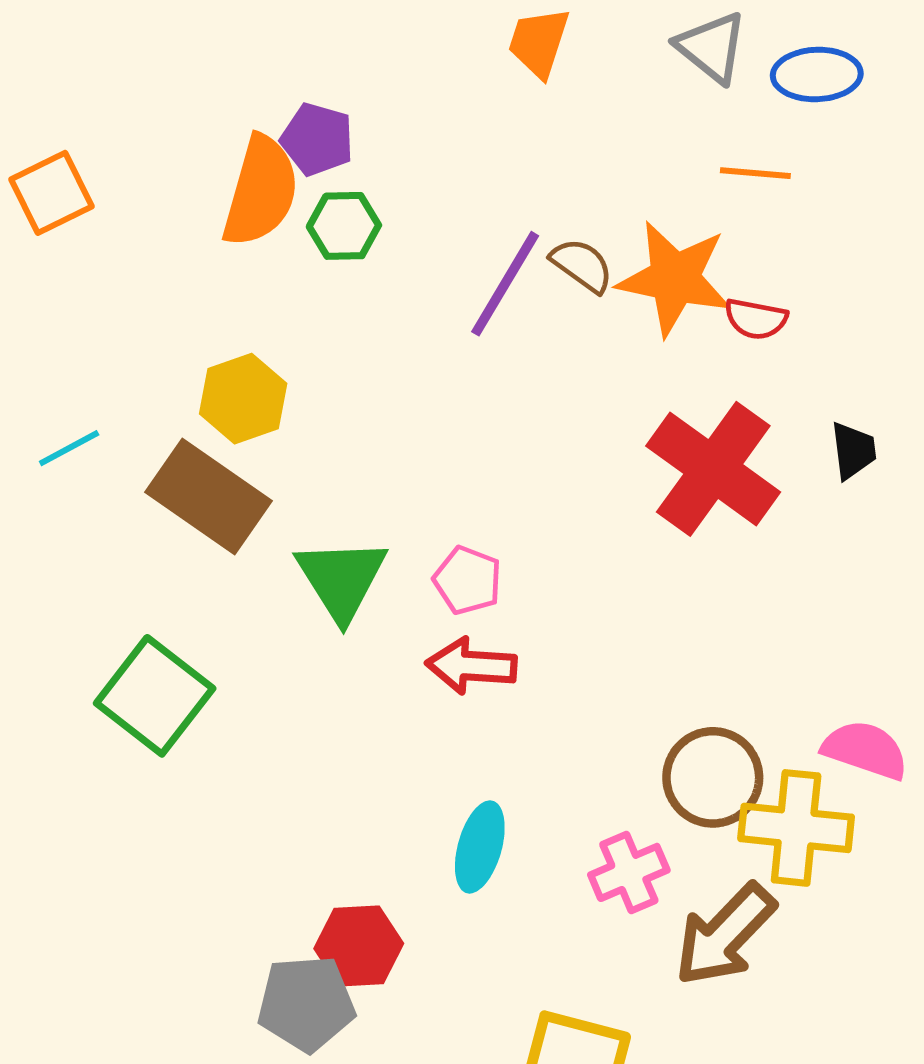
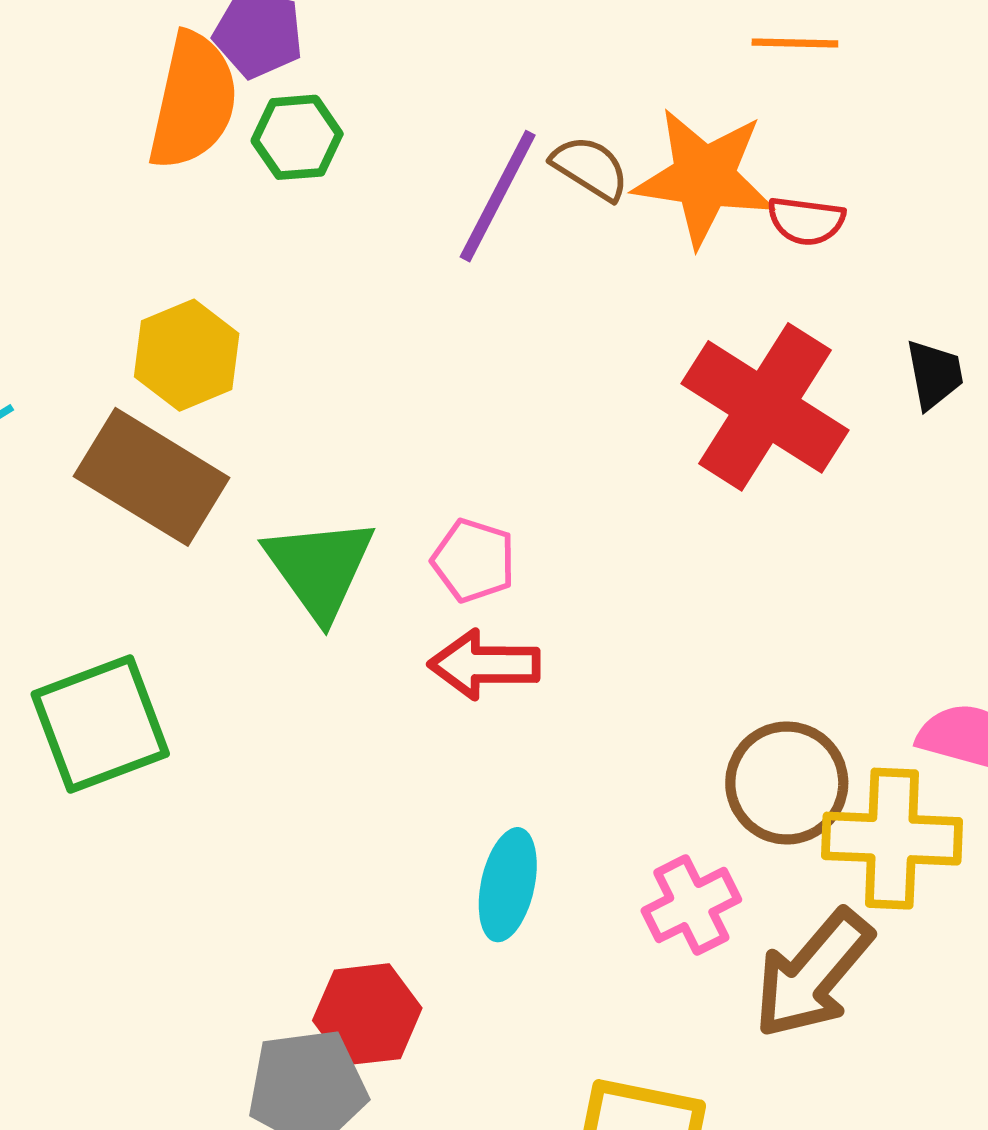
green square: (155, 696) -> (100, 724), turned 35

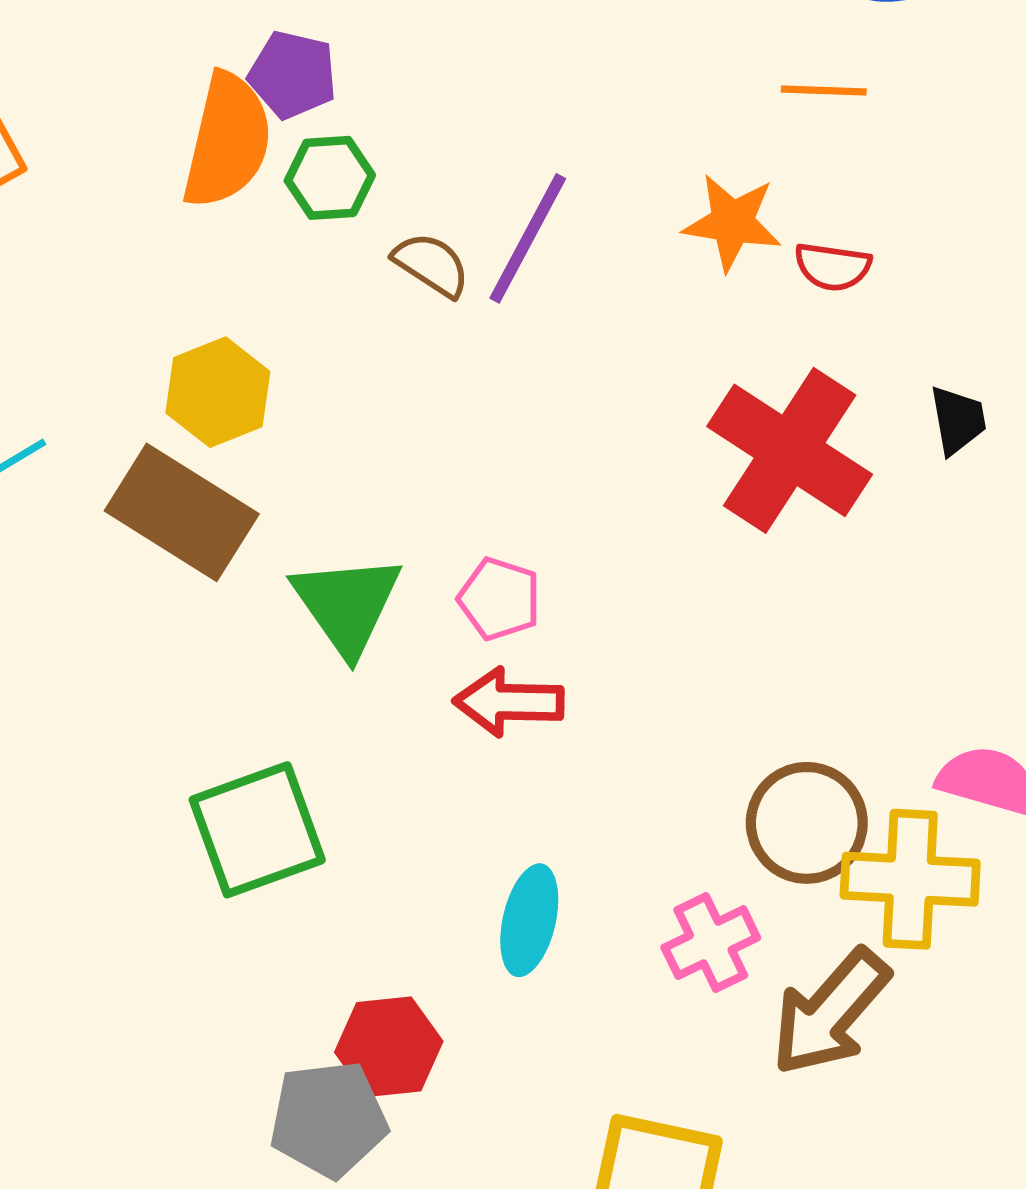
brown semicircle: (590, 168) -> (431, 265), moved
orange star: (704, 177) -> (732, 222), size x0.7
green square: (100, 724) -> (257, 830), moved

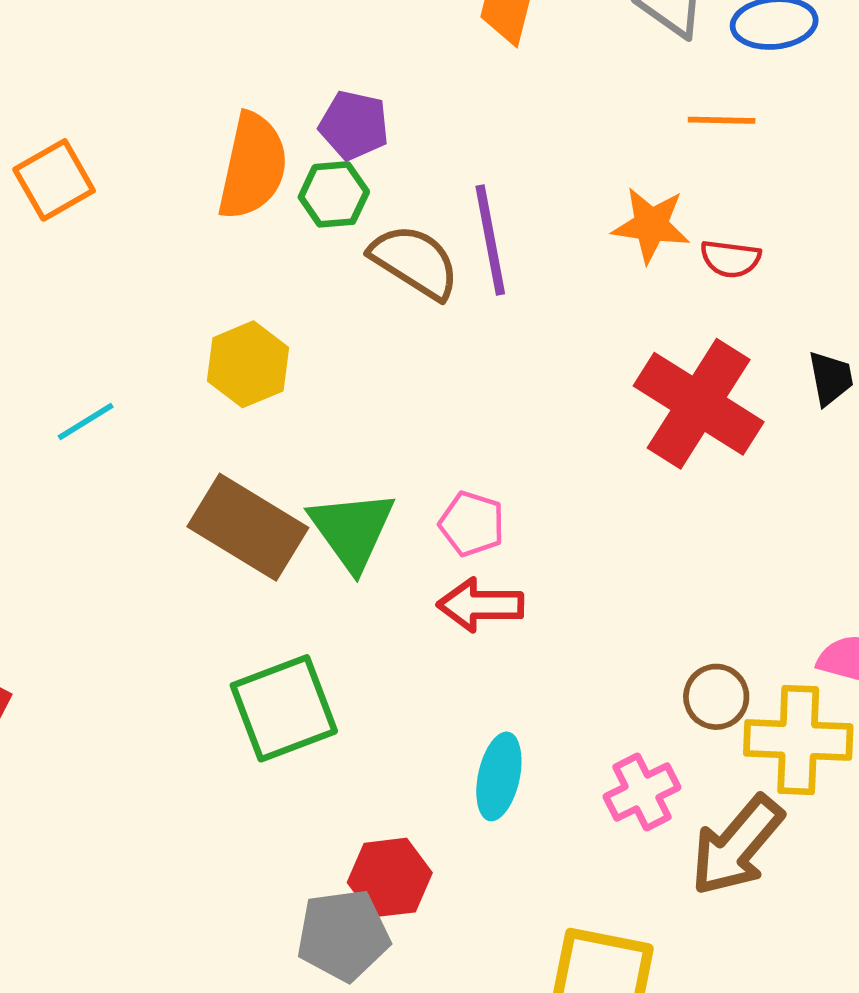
purple pentagon: (293, 75) -> (354, 125), moved
purple line: (528, 238) -> (490, 240), turned -38
brown semicircle: (431, 265) -> (415, 262), size x1.5
brown rectangle: (182, 512) -> (248, 527), moved
brown circle: (807, 823) -> (716, 697), size x0.7

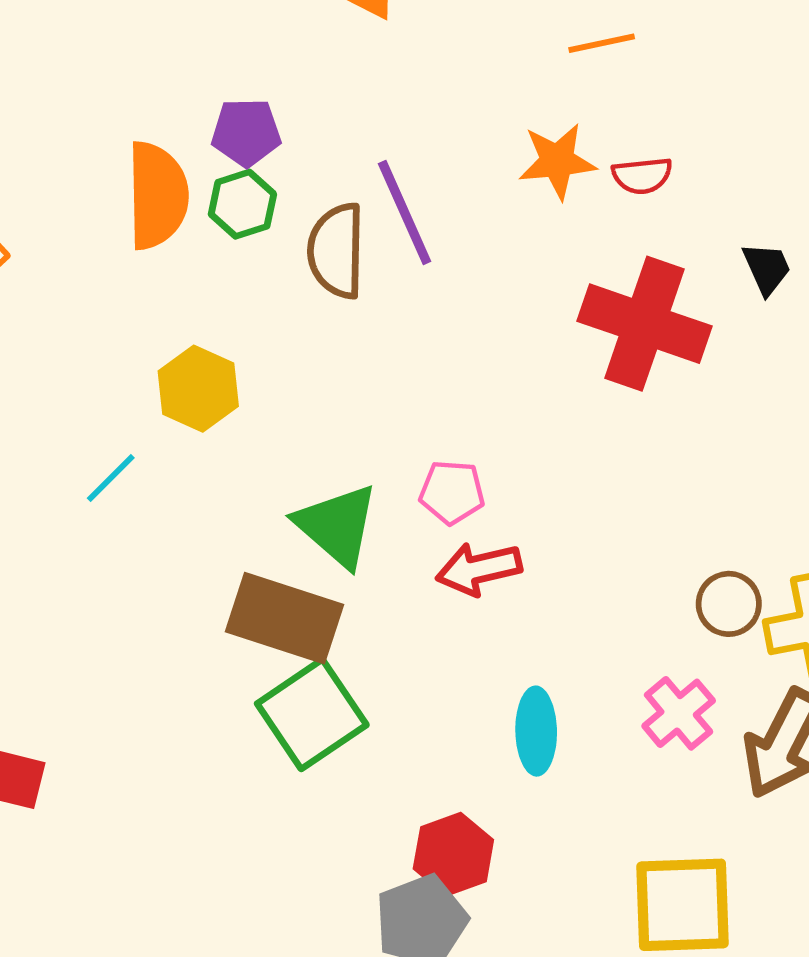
brown semicircle: (415, 262) -> (336, 251), turned -108
cyan line: (86, 421) -> (111, 478), moved
brown rectangle: (248, 527) -> (285, 618), moved

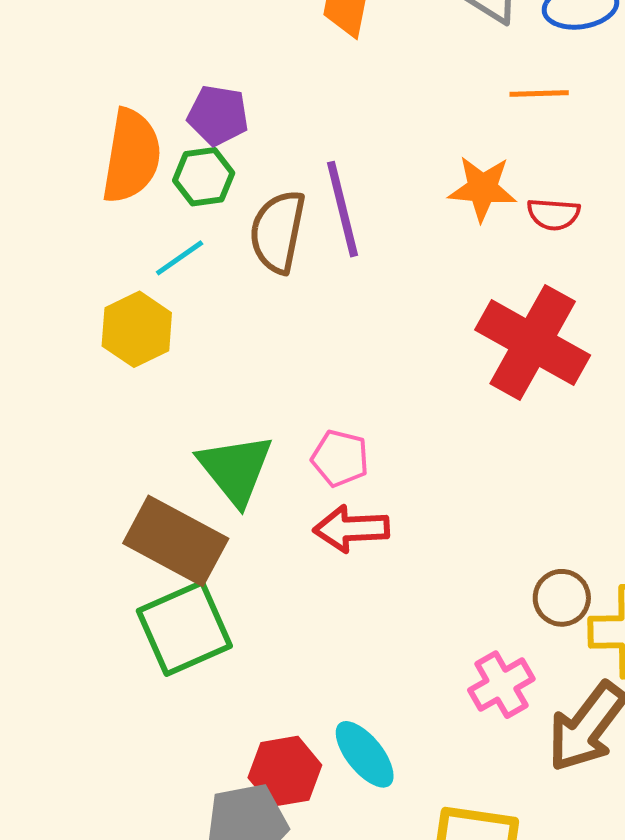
cyan line: (111, 478) -> (180, 258), moved
cyan ellipse: (536, 731) -> (365, 754), moved, turned -48

